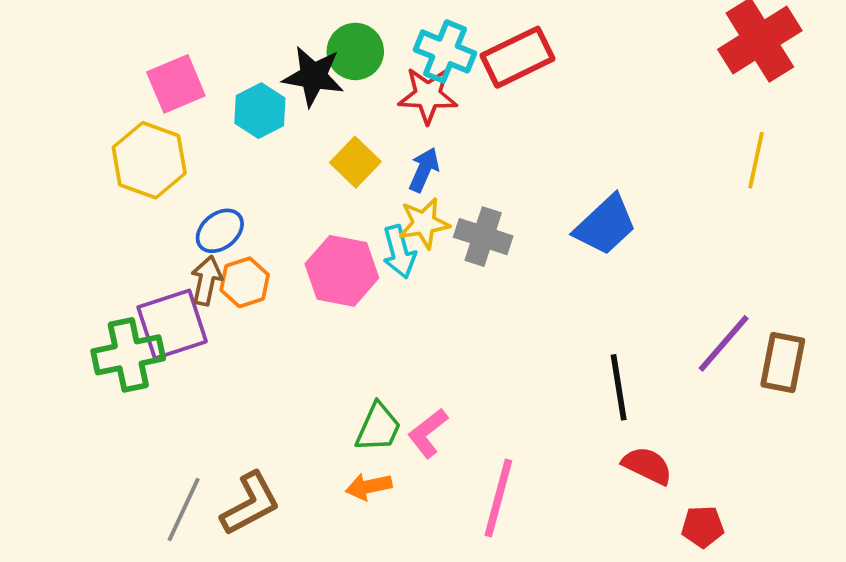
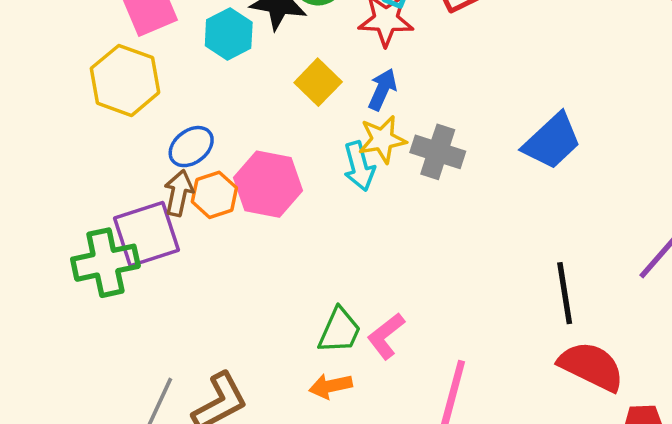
pink hexagon: (342, 271) -> (268, 184), moved
red semicircle: (647, 466) -> (591, 366), size x1.4

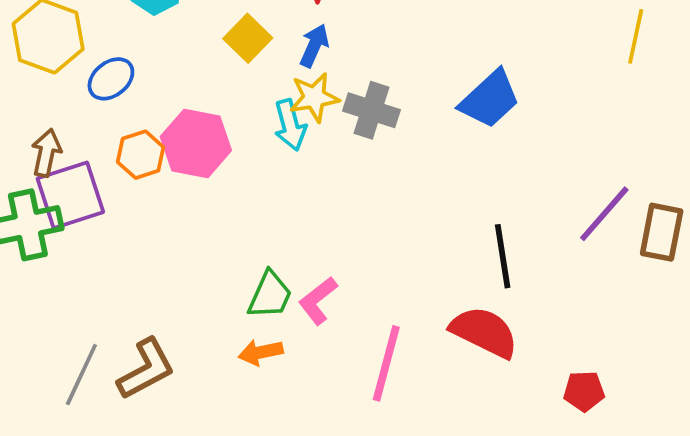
blue ellipse: (191, 147) -> (111, 79), moved
brown arrow: (179, 193) -> (46, 153), moved
red semicircle: (591, 366) -> (484, 332), moved

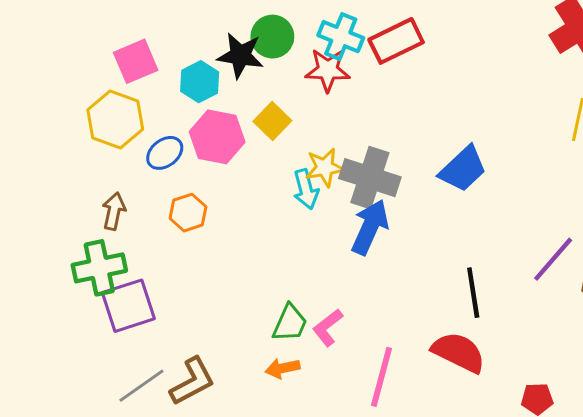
blue arrow: (314, 46) -> (370, 227), moved, size x1.6
gray cross: (371, 110) -> (370, 178), size x1.4
pink hexagon: (196, 144) -> (217, 137), moved
purple square: (70, 195) -> (128, 306), moved
gray line: (81, 374) -> (141, 386), turned 30

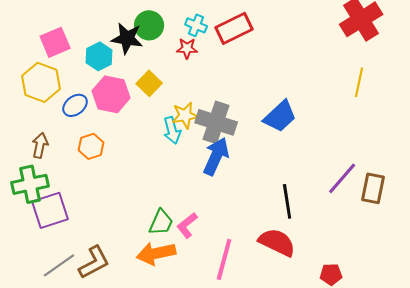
cyan cross: (341, 37) -> (196, 25), size x0.7
red star: (328, 70) -> (187, 48), size x0.7
orange arrow: (283, 368) -> (156, 253), size x1.6

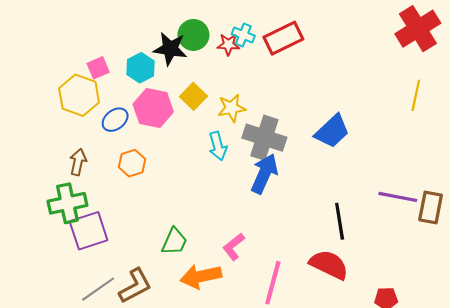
pink square: (55, 42) -> (98, 68), moved, size x0.7
red star: (187, 48) -> (228, 44), moved
yellow star: (185, 115) -> (232, 108), moved
purple line: (342, 178) -> (398, 197), turned 60
green trapezoid: (161, 222) -> (174, 241), moved

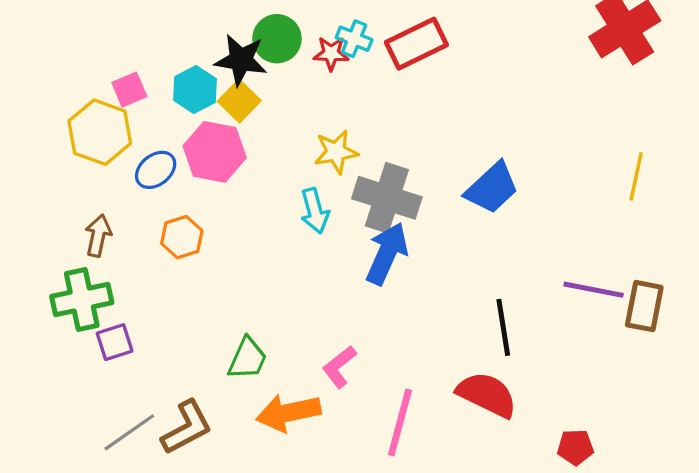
yellow line: (416, 95) -> (636, 176), moved
yellow square: (193, 96) -> (239, 101), moved
purple square: (89, 231) -> (115, 342), size x0.6

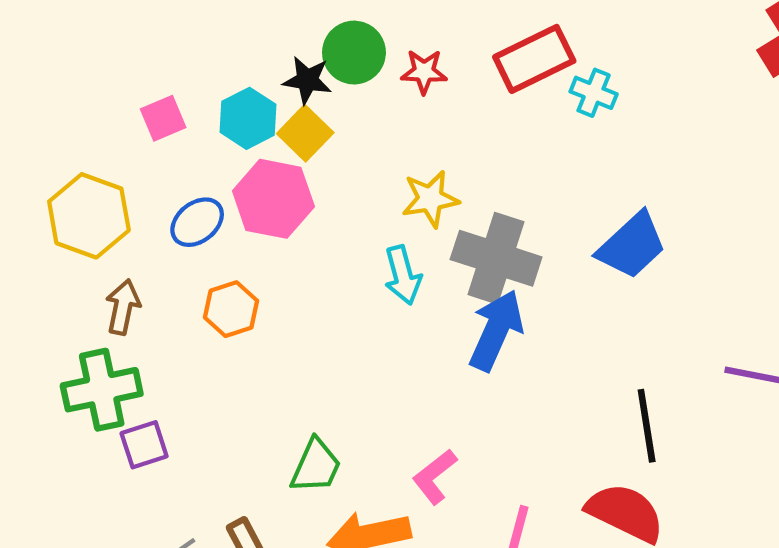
cyan cross: (354, 39) -> (594, 93), moved
black star: (241, 60) -> (307, 80), size x0.7
yellow hexagon: (100, 132) -> (89, 216), moved

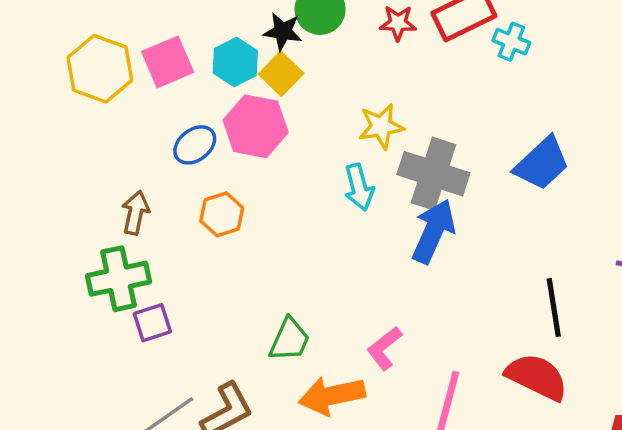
red star: (424, 72) -> (398, 23), moved
pink square: (163, 118) -> (168, 62), size x1.4
yellow hexagon: (89, 216) -> (100, 69), moved

